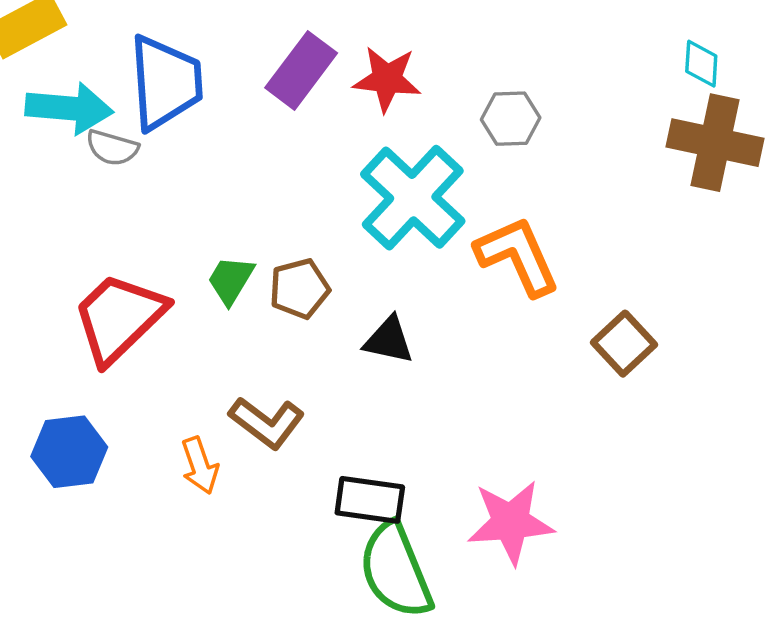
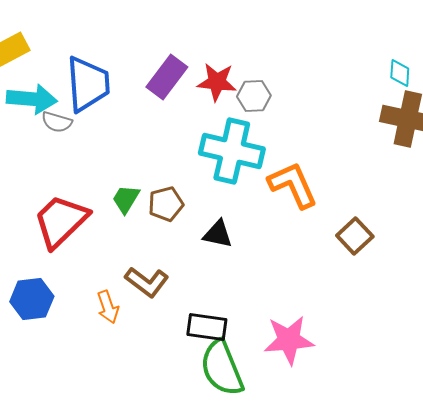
gray hexagon: (511, 119) -> (254, 96), moved
cyan cross: (413, 198) -> (232, 151), turned -30

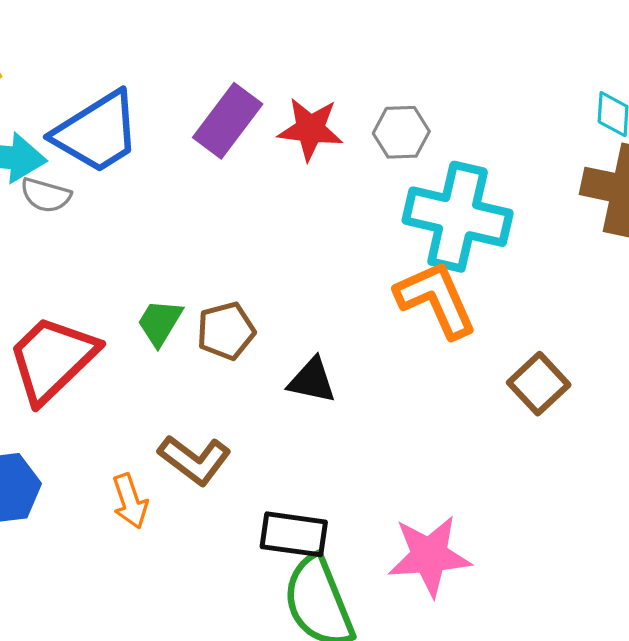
blue trapezoid: (88, 84) -> (97, 132), turned 62
gray hexagon: (254, 96) -> (401, 132), moved
cyan cross: (232, 151) -> (458, 217), moved

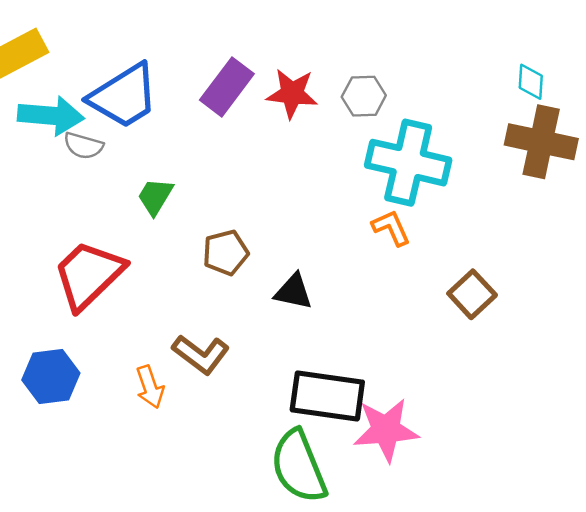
orange L-shape: (436, 299) -> (391, 228), size x0.6
green trapezoid: (160, 323) -> (155, 196), moved
black rectangle: (294, 534) -> (327, 396), moved, size x1.4

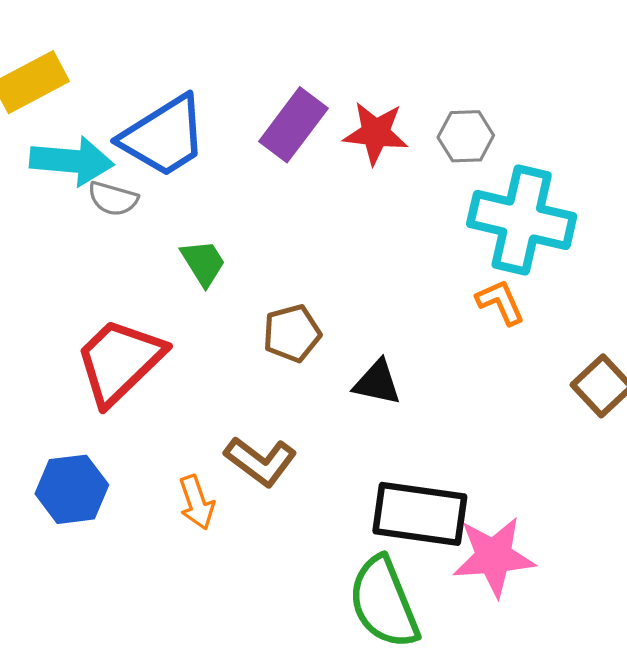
green trapezoid: (155, 196) -> (203, 263), turned 117

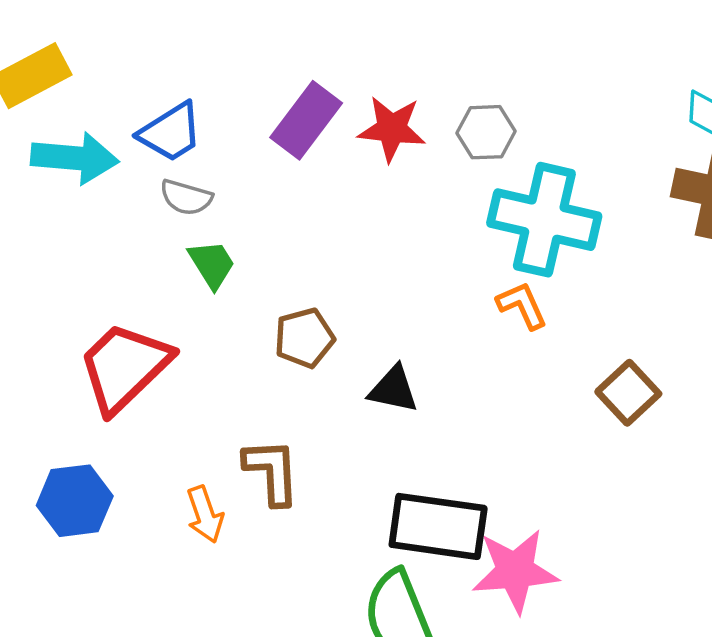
blue trapezoid: (164, 136) -> (171, 132), size x0.7
gray semicircle: (113, 199) -> (186, 197), moved
brown L-shape: (261, 461) -> (272, 472), turned -130

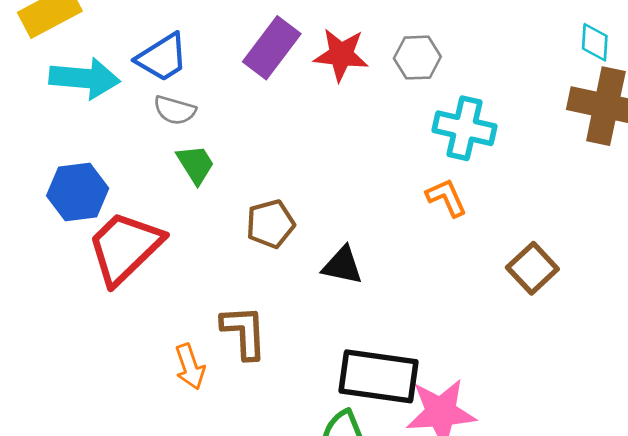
cyan cross: (544, 220) -> (464, 128), size x0.7
blue hexagon: (75, 501) -> (78, 192), moved

